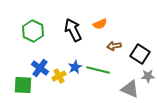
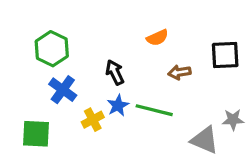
black arrow: (73, 30) -> (115, 72), moved, size x0.7
black square: (140, 54) -> (225, 55), moved, turned -36
blue cross: (40, 68) -> (63, 90), moved

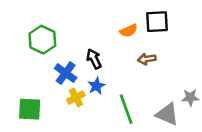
black square: (225, 55) -> (157, 22), moved
blue cross: (63, 90) -> (66, 73), moved
green line: (154, 110) -> (126, 109), moved, turned 56

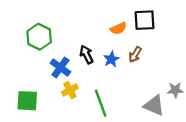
brown arrow: (147, 59) -> (135, 54), turned -49
blue star: (96, 86) -> (111, 59), moved
green line: (126, 109) -> (101, 103), moved

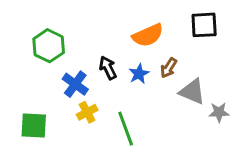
black square: (145, 20) -> (204, 25), moved
orange semicircle: (118, 28) -> (148, 35), size x1.5
gray triangle: (154, 105) -> (192, 92), moved

